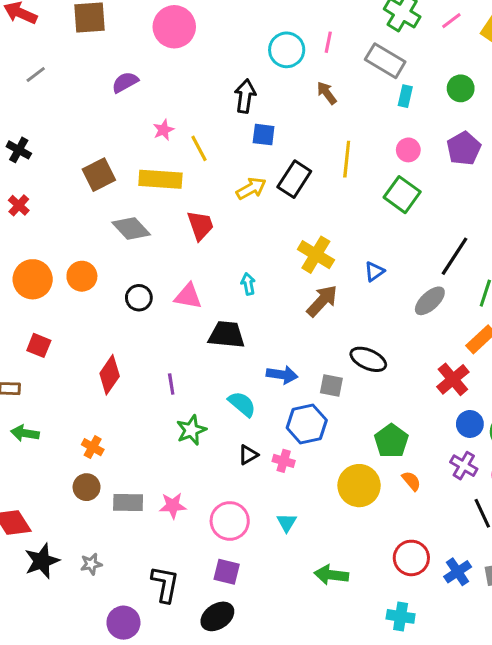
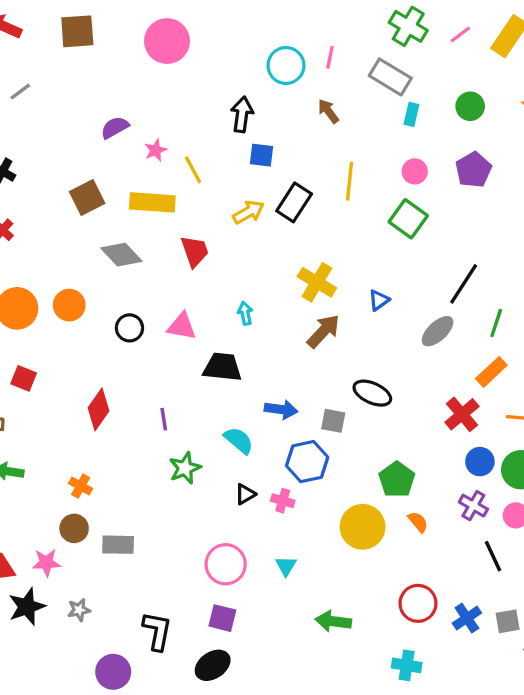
purple semicircle: (125, 82) -> (115, 127), moved
pink star: (173, 506) -> (46, 563), moved

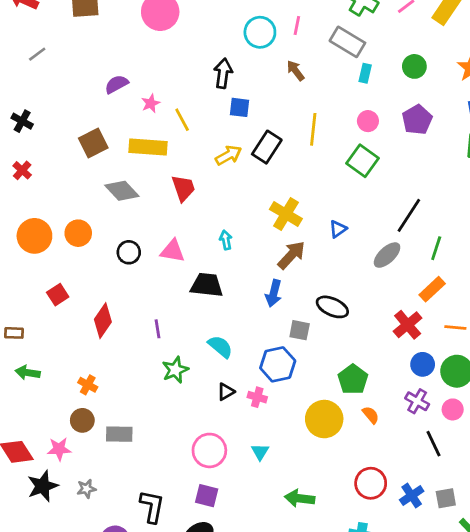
red square: (24, 378) -> (58, 295), moved, turned 35
blue arrow: (281, 409) -> (274, 293), moved, turned 96

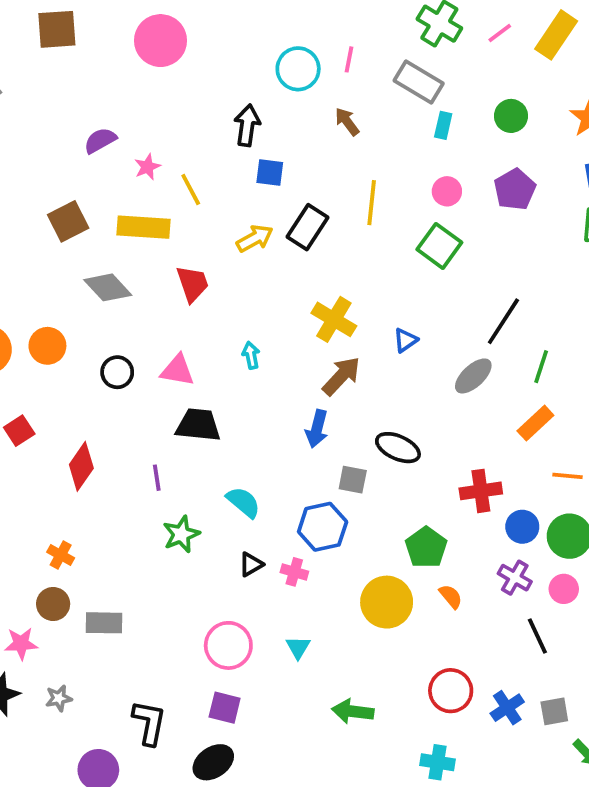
black trapezoid: (207, 285) -> (198, 425), moved
red cross: (408, 325) -> (481, 491), moved, turned 32

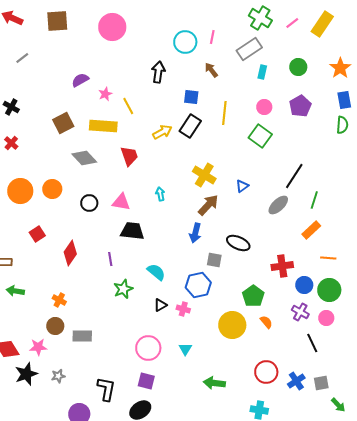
gray rectangle: (419, 82) -> (249, 49), turned -65
blue square: (270, 172) -> (191, 97), moved

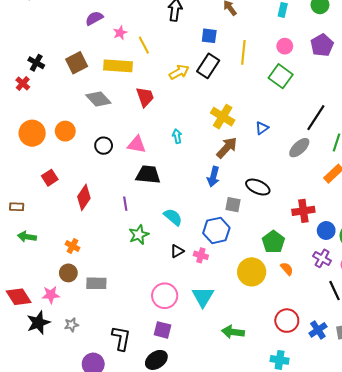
black cross: (11, 107) -> (36, 63), moved
cyan triangle: (185, 349) -> (203, 297), size x1.6

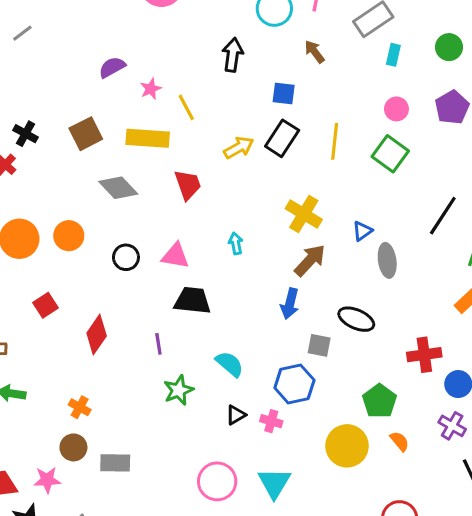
yellow line: (243, 52) -> (335, 141), moved
gray ellipse: (299, 148) -> (387, 260), moved, turned -55

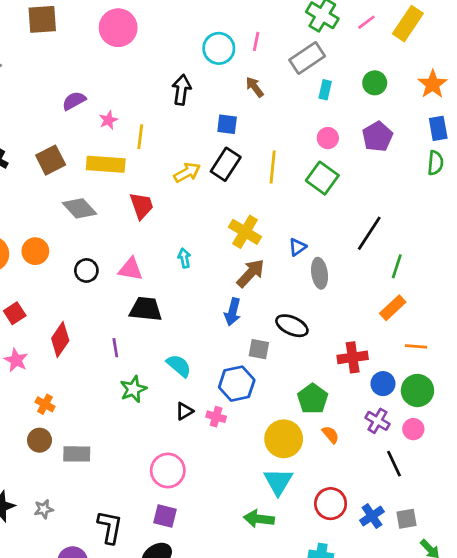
yellow line: (186, 107) -> (140, 137), turned 35
pink star: (47, 480) -> (16, 360), moved, turned 30
cyan triangle: (274, 483) -> (278, 482), moved

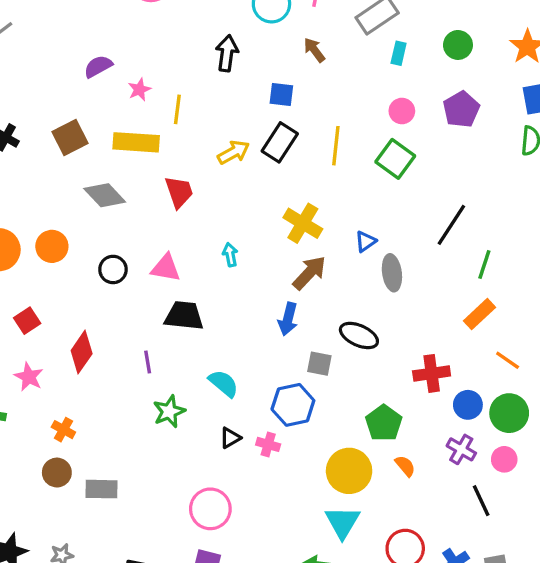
orange line: (416, 346) -> (508, 360), turned 30

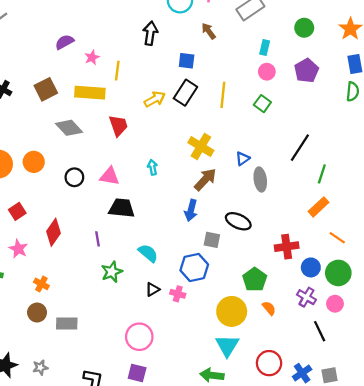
cyan rectangle: (399, 53) -> (265, 48), moved
green square: (395, 159) -> (262, 104), size x0.7

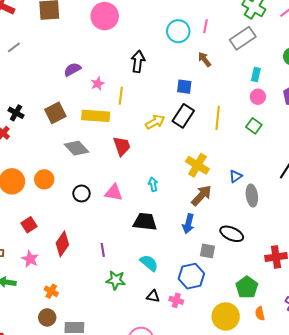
black arrow: (150, 33) -> (138, 61), moved
black trapezoid: (122, 208) -> (145, 222), moved
green star: (112, 272) -> (116, 280), turned 30
black triangle: (152, 289) -> (153, 296), turned 40
orange semicircle: (269, 308) -> (260, 313), turned -152

